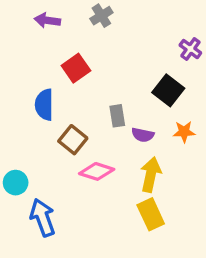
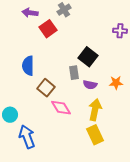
purple cross: (190, 49) -> (120, 31), turned -32
red square: (76, 68) -> (48, 29), moved
black square: (168, 90) -> (88, 57), moved
pink diamond: (97, 171) -> (61, 108), turned 40

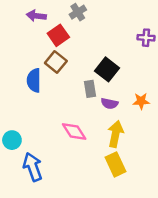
brown square: (46, 88) -> (56, 62), moved

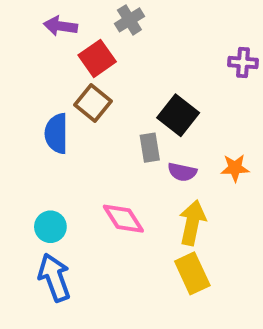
cyan circle: (12, 140) -> (50, 227), moved

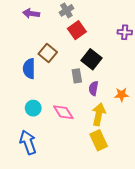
red square: (97, 58) -> (77, 30), moved
orange star: (235, 168) -> (122, 95), moved
purple semicircle: (182, 172) -> (93, 88), turned 88
cyan circle: (50, 227) -> (33, 108), moved

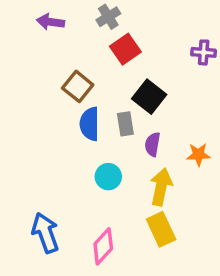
blue semicircle: (29, 69) -> (90, 124), moved
cyan circle: (33, 108) -> (108, 177), moved
pink diamond: (63, 112) -> (103, 246), moved, turned 75

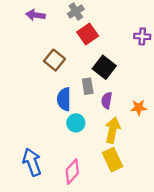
blue semicircle: (90, 124) -> (64, 99), moved

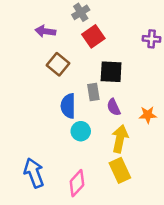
purple arrow: (36, 15) -> (45, 31), moved
black square: (104, 67) -> (111, 72), turned -35
purple semicircle: (107, 100) -> (114, 107), turned -35

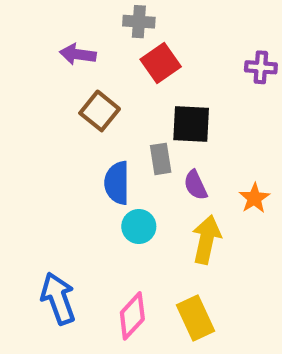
gray cross: (81, 12) -> (139, 22), turned 36
orange star: (148, 115) -> (254, 198), turned -30
yellow rectangle: (120, 170) -> (195, 318), moved

